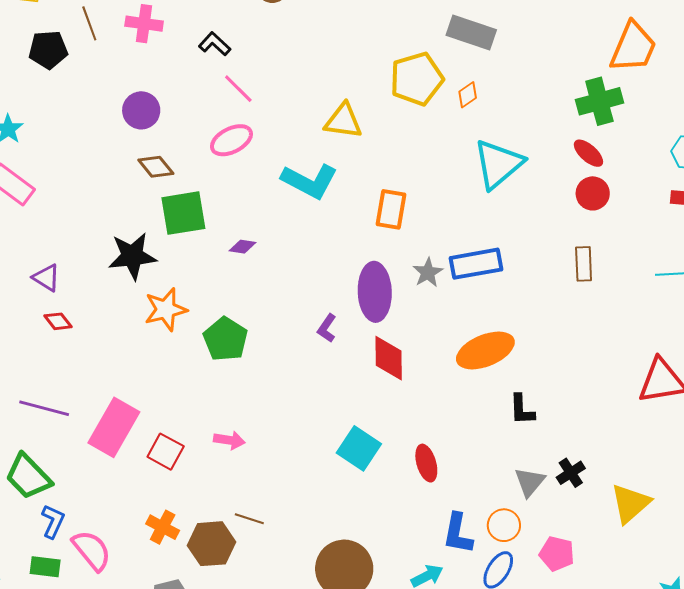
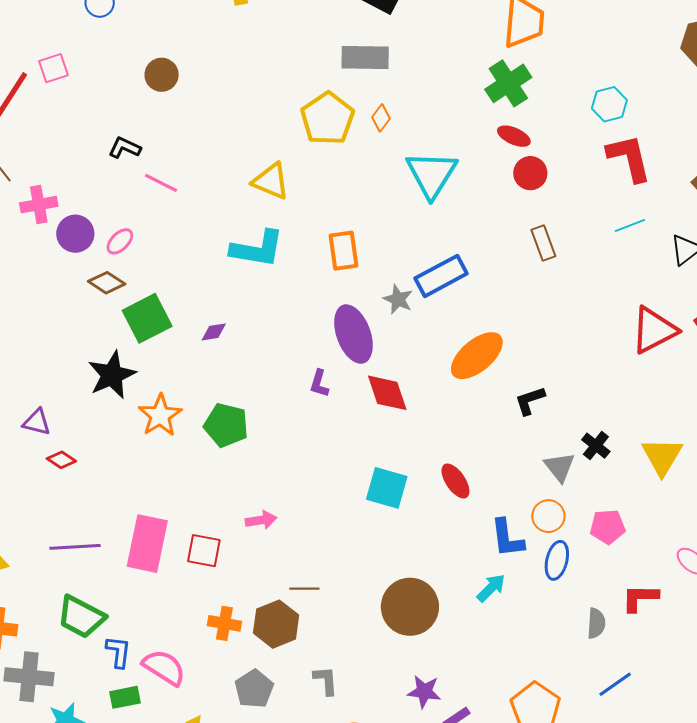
pink cross: (144, 24) -> (39, 205), moved
yellow triangle: (343, 121) -> (271, 181), turned 33
pink ellipse: (231, 140) -> (120, 241), moved, size x0.7
black L-shape: (522, 410) -> (530, 401), turned 92

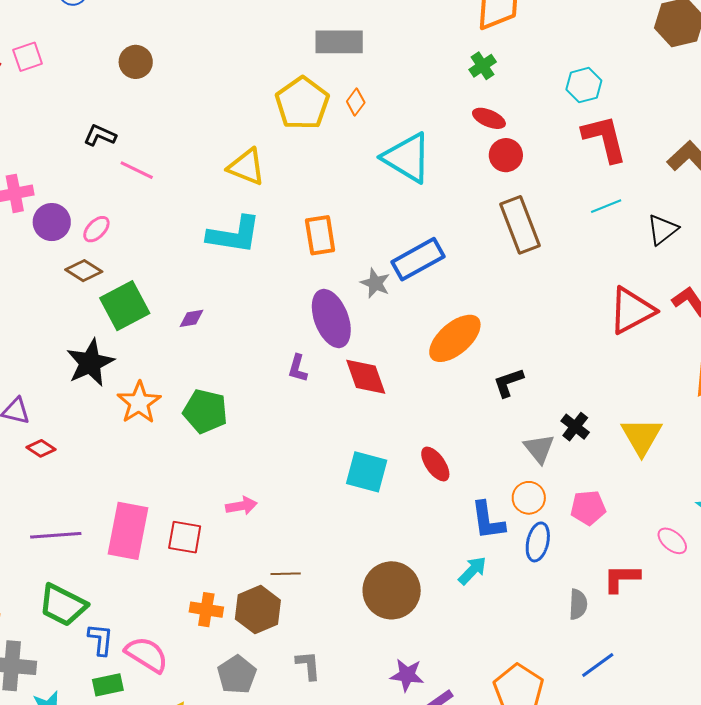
green cross: (508, 83) -> (483, 66), size x0.6
cyan triangle: (431, 174) -> (407, 158), turned -30
brown rectangle: (543, 243) -> (520, 225), size x1.6

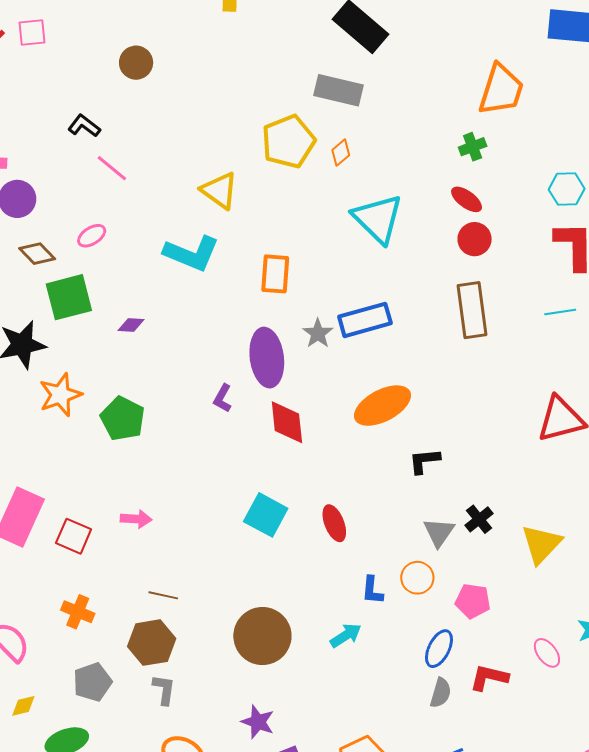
pink ellipse: (96, 229) -> (92, 236), moved
blue L-shape: (488, 520) -> (372, 590), size x0.7
blue ellipse: (538, 542) -> (439, 649), moved
brown hexagon: (258, 610) -> (152, 643), moved

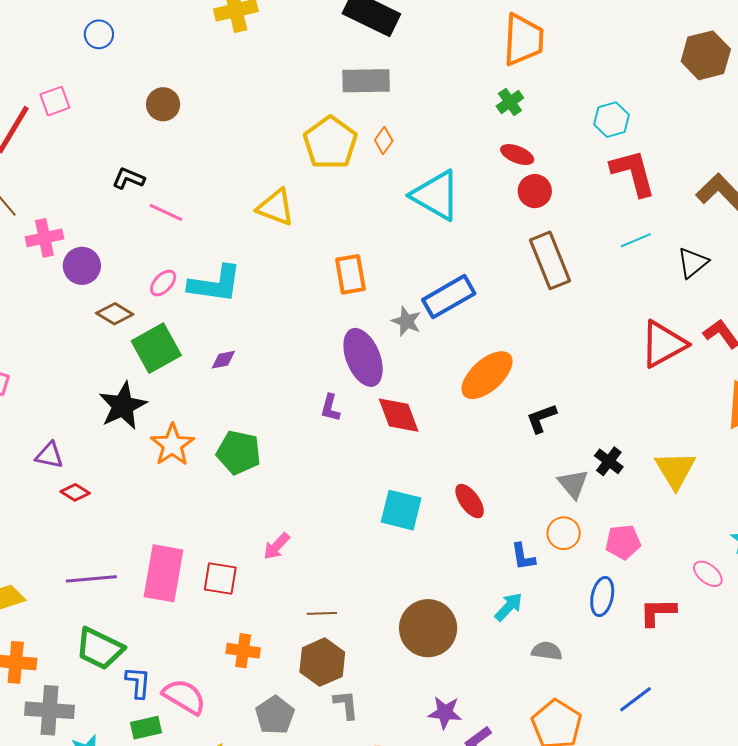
cyan L-shape: (192, 253) -> (215, 284), moved
pink arrow: (136, 519) -> (277, 546), turned 144
gray semicircle: (441, 693) -> (547, 651), moved, turned -84

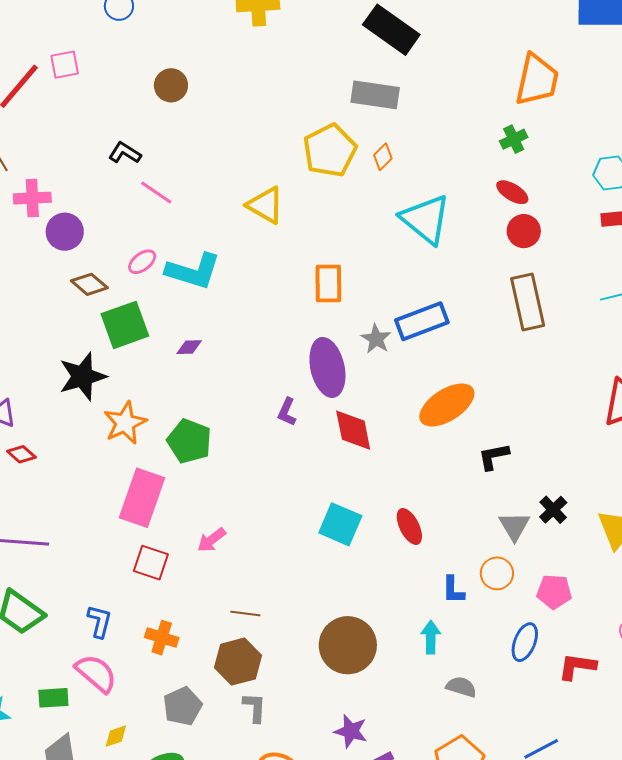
pink rectangle: (164, 573) -> (142, 498), moved
cyan arrow: (509, 607) -> (431, 637), turned -52
blue L-shape: (138, 682) -> (100, 621), moved

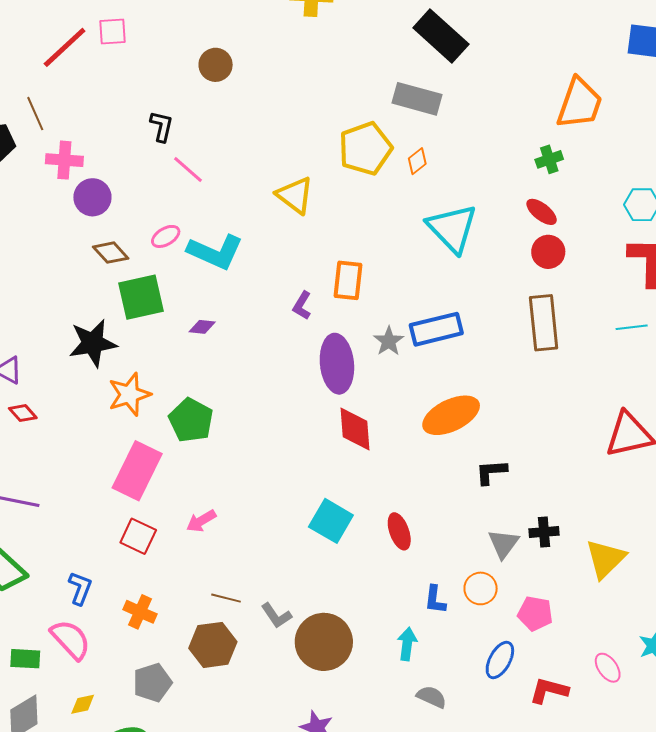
black L-shape: (125, 153) -> (162, 126), turned 64
purple L-shape: (287, 412) -> (302, 306), moved
black cross: (553, 510) -> (544, 532), turned 32
gray L-shape: (255, 707) -> (276, 616), moved, turned 136

